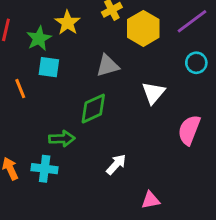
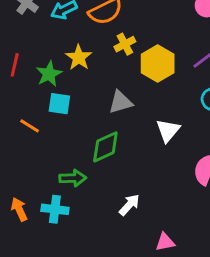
orange line: (20, 89) -> (30, 126), turned -36

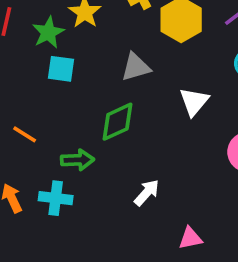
orange line: (30, 126) -> (25, 134), moved

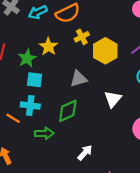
cyan cross: (56, 198) -> (30, 105), moved

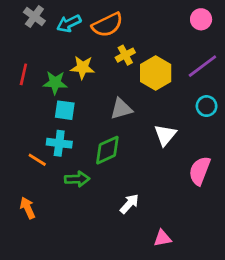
yellow star: (48, 46) -> (83, 67), turned -30
green star: (27, 58) -> (55, 83), turned 30

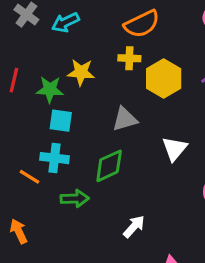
orange semicircle: (107, 25) -> (142, 24), moved
yellow cross: (125, 55) -> (129, 58), turned 30

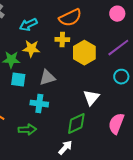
cyan arrow: (65, 22) -> (28, 25), moved
gray triangle: (125, 119) -> (47, 78), moved
cyan cross: (54, 158) -> (39, 104), moved
green diamond: (109, 166) -> (76, 124), moved

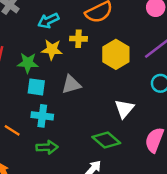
yellow cross: (62, 40) -> (78, 39), moved
cyan cross: (39, 104) -> (42, 116), moved
green diamond: (76, 124) -> (106, 140), turned 65

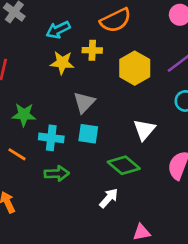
green star: (28, 63) -> (24, 115), moved
gray triangle: (71, 85) -> (84, 102), turned -30
cyan square: (36, 87) -> (88, 134), moved

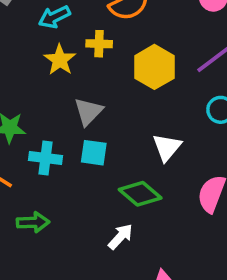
yellow star: (62, 63) -> (60, 60), turned 30
green arrow: (57, 173) -> (33, 222), moved

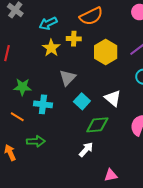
white triangle: (167, 147) -> (113, 98), turned -30
cyan square: (94, 153) -> (82, 101), moved, turned 35
green diamond: (140, 194) -> (97, 125), turned -45

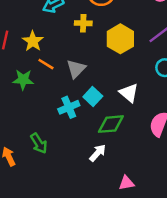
yellow star: (51, 48) -> (33, 41), moved
cyan cross: (43, 104) -> (69, 107), moved, turned -30
orange line: (17, 117) -> (46, 64), moved
green arrow: (36, 141) -> (39, 143), turned 60

